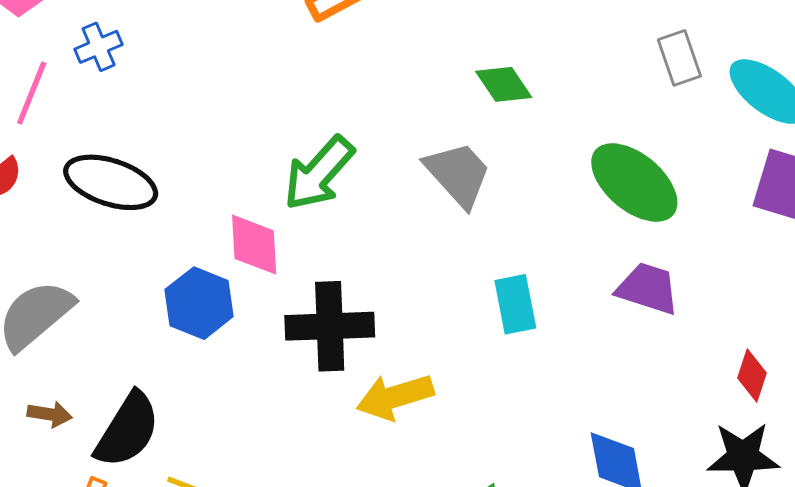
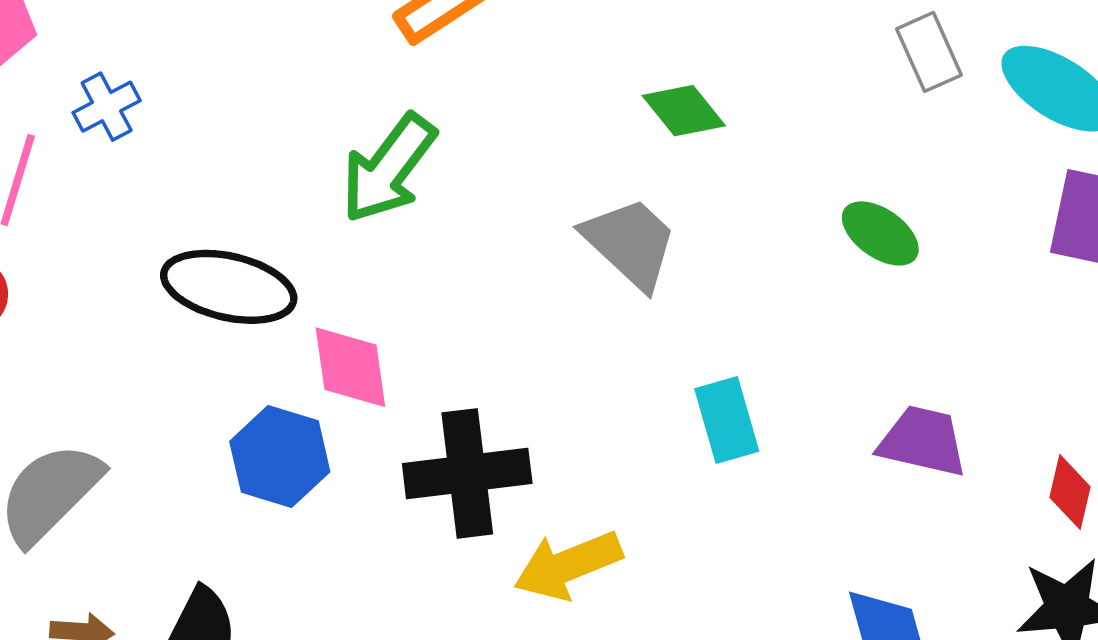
green arrow: (319, 173) -> (388, 168), moved
black ellipse: (111, 182) -> (229, 287), moved
green ellipse: (634, 183) -> (880, 233), size x0.6
purple trapezoid: (648, 288) -> (923, 441), moved

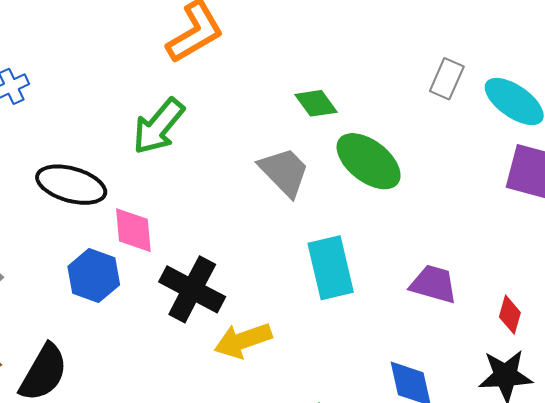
gray rectangle: (929, 52) -> (447, 79), turned 45
green ellipse: (880, 233) -> (369, 161), moved, size x1.6
cyan rectangle: (727, 420) -> (331, 268), size x1.4
black cross: (467, 473) -> (192, 289), turned 32

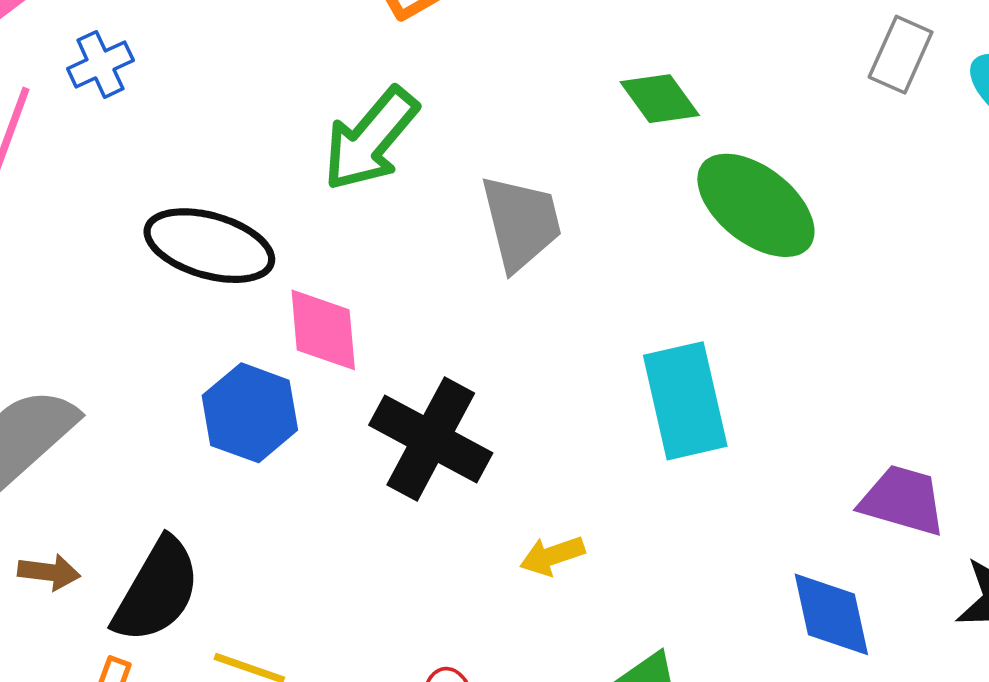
gray trapezoid: (284, 172) -> (521, 223), moved, turned 30
purple trapezoid: (433, 284) -> (903, 500), moved
yellow arrow: (243, 340) -> (552, 556), moved, size x0.6

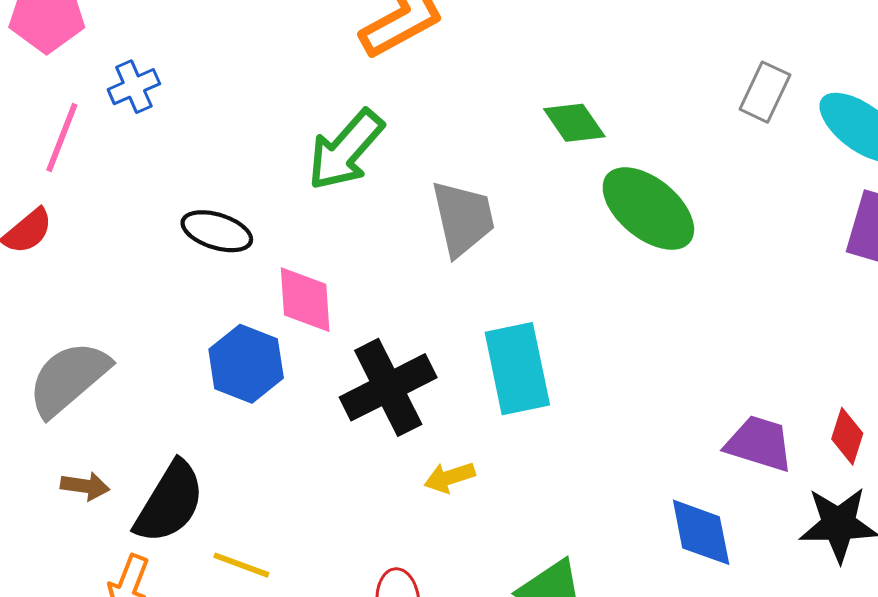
black ellipse: (209, 246) -> (217, 231), size x0.7
cyan rectangle: (685, 401) -> (517, 369), moved
black cross: (431, 439) -> (388, 387), turned 34
yellow arrow: (552, 556) -> (450, 477), moved

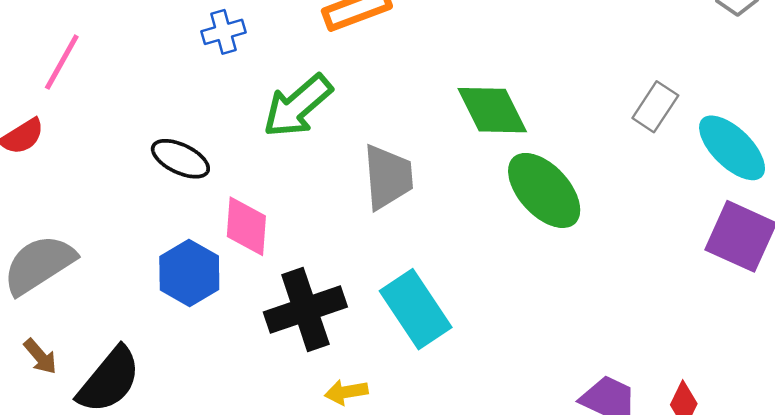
blue cross: (134, 87) -> (224, 32), moved
green diamond: (574, 123) -> (492, 110), size x1.4
cyan rectangle: (517, 369) -> (416, 309), turned -30
brown arrow: (85, 486) -> (40, 356), turned 33

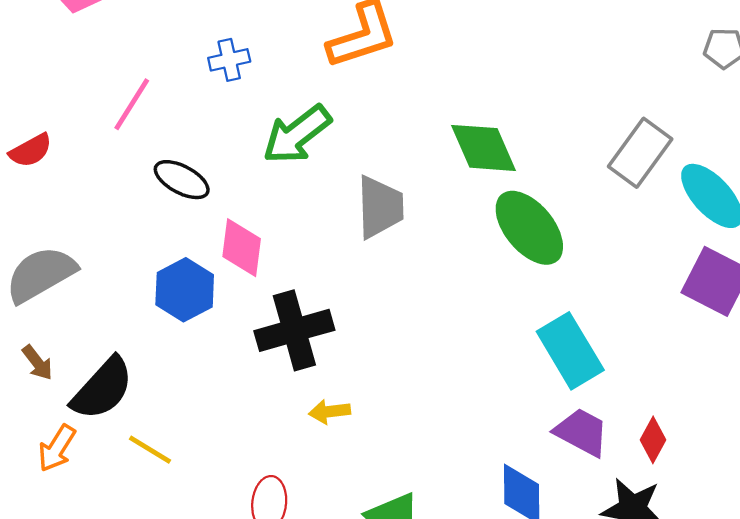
pink line: (62, 62) -> (132, 104), moved
gray rectangle: (655, 107) -> (640, 153), size x1.4
cyan rectangle: (416, 309) -> (570, 351), moved

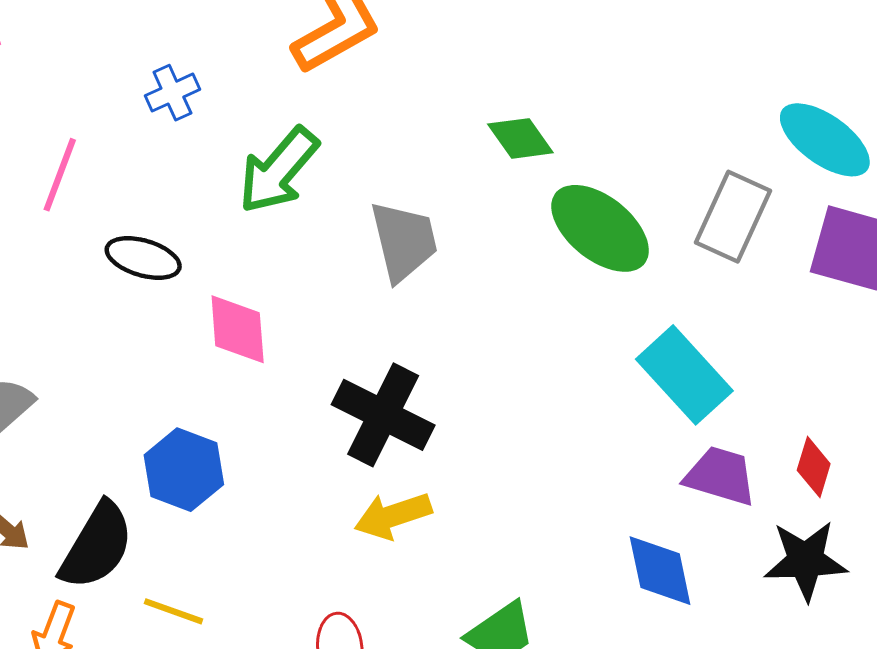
green diamond: (483, 148) -> (520, 138), size x0.7
gray rectangle: (640, 153) -> (733, 217), moved
blue hexagon: (185, 290) -> (184, 470), moved
black cross: (294, 330) -> (383, 415), moved, turned -36
yellow arrow: (329, 412) -> (393, 516), size x1.4

